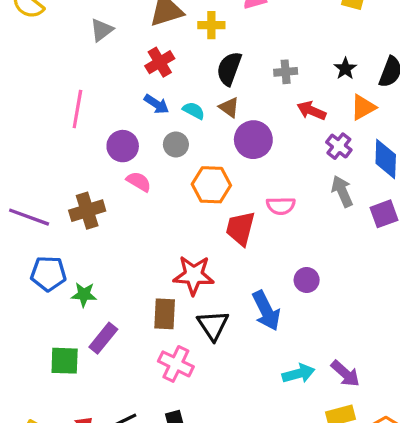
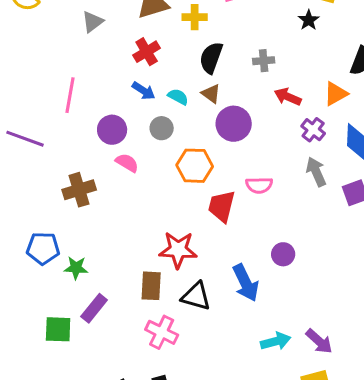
black star: (345, 69) -> (309, 20), moved
purple line: (29, 217) -> (25, 139), moved
black triangle: (213, 325) -> (196, 296), turned -40

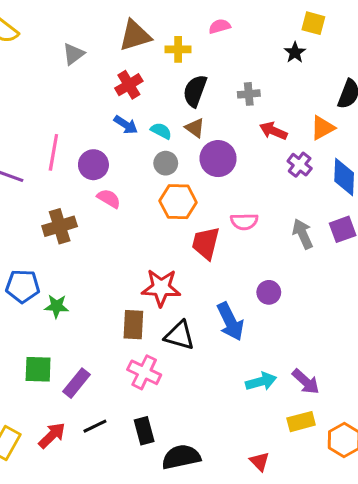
pink line: (70, 95) -> (53, 152), moved
gray circle: (162, 128) -> (166, 163), moved
gray arrow: (316, 172) -> (303, 234), moved
purple rectangle: (94, 308) -> (77, 383), moved

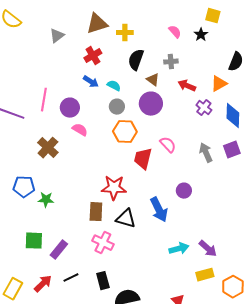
pink semicircle: (220, 26) -> (175, 32), moved, turned 64
brown triangle: (195, 128) -> (153, 80), moved
pink semicircle: (244, 222) -> (168, 145), turned -132
brown cross: (60, 226) -> (48, 148), turned -30

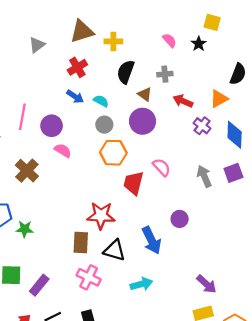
cyan arrow: (179, 249) -> (141, 284), moved

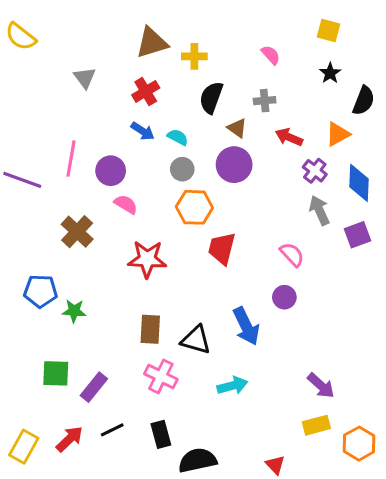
black star: (199, 44) -> (330, 73), moved
gray triangle: (37, 45) -> (85, 78), moved, turned -30
pink semicircle: (162, 167) -> (292, 255), moved
gray arrow: (204, 176) -> (319, 210), moved
red star: (101, 216) -> (147, 259), moved

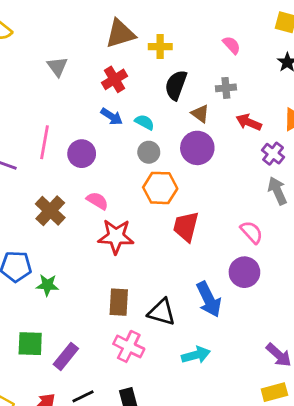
pink semicircle: (126, 204) -> (97, 201), moved
purple circle: (284, 297) -> (244, 272), size x1.4

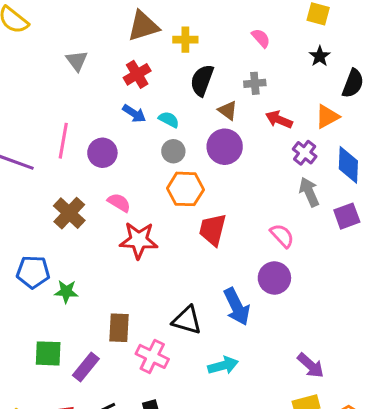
brown rectangle: (119, 302) -> (119, 328), moved

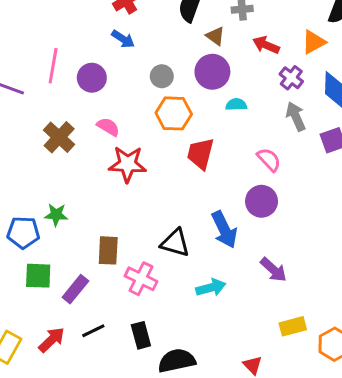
cyan semicircle: (169, 120) -> (236, 105), moved, turned -30
blue pentagon: (33, 272) -> (23, 233), moved
purple arrow: (311, 365) -> (273, 270), moved

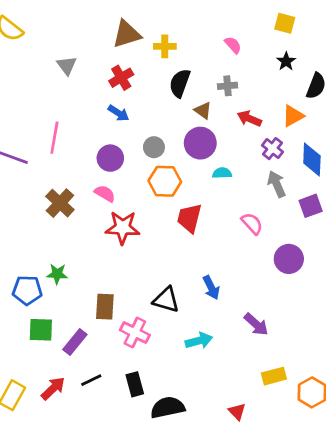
purple circle: (92, 78) -> (110, 158), moved
purple circle: (262, 201) -> (289, 259), moved
blue arrow: (224, 230) -> (211, 288), size x0.7

